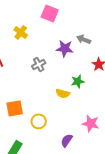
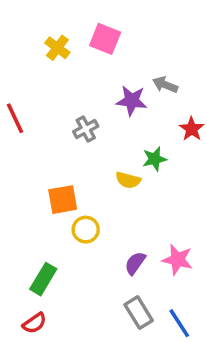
yellow cross: (21, 32) -> (57, 48), moved
orange square: (15, 108) -> (63, 200), moved
pink star: (91, 123) -> (177, 260), moved

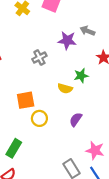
pink star: (177, 260) -> (95, 150), moved
purple semicircle: (135, 263) -> (76, 119), moved

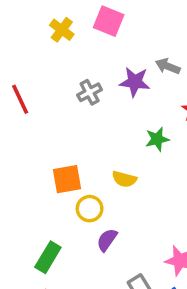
gray cross: (39, 58) -> (90, 92), moved
yellow semicircle: (65, 88) -> (124, 179), moved
purple semicircle: (76, 119) -> (107, 240), moved

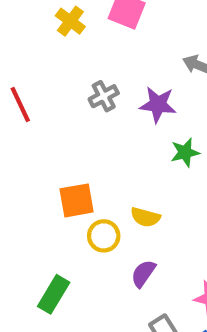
purple star: (135, 82) -> (158, 105), moved
yellow semicircle: (124, 179) -> (145, 217), moved
purple semicircle: (107, 240) -> (143, 273), moved

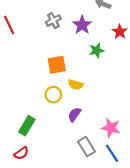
purple star: (158, 105) -> (82, 25), turned 30
orange square: (77, 200) -> (57, 65), moved

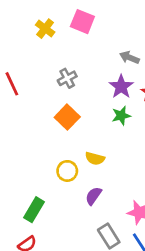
purple star: (82, 25) -> (121, 87), moved
orange square: (57, 65) -> (67, 117), moved, turned -36

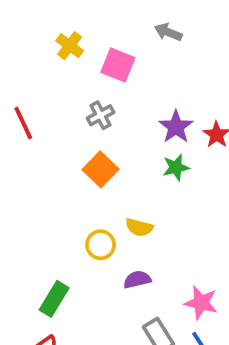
pink square: (82, 22) -> (118, 65), moved
gray arrow: (129, 58) -> (168, 32), moved
purple semicircle: (93, 196) -> (137, 280), turned 42

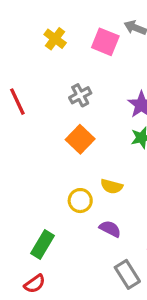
pink square: (118, 65) -> (105, 42), moved
purple semicircle: (137, 280) -> (110, 229), turned 40

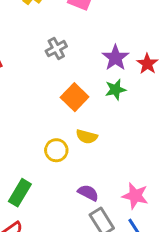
orange square: (80, 139) -> (75, 97), moved
purple semicircle: (110, 229) -> (88, 193), moved

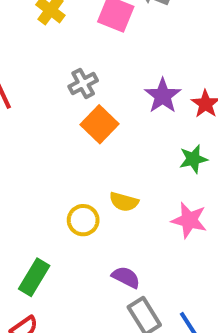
green star: (115, 90) -> (193, 159), moved
orange square: (75, 97) -> (99, 124), moved
pink star: (135, 196) -> (189, 220), moved

